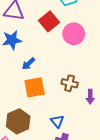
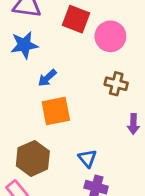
red square: (49, 21) -> (76, 19), turned -30
brown cross: (70, 83) -> (116, 84), moved

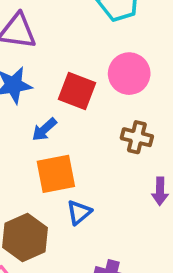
red square: (76, 19) -> (77, 91), moved
blue triangle: (87, 158) -> (79, 212), moved, turned 30

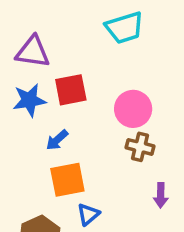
pink circle: (129, 74) -> (133, 109), moved
red square: (77, 91) -> (71, 90), moved, turned -32

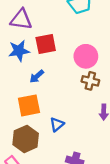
orange square: (67, 180) -> (29, 105), moved

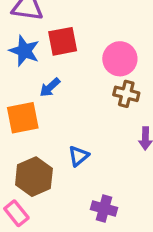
blue star: (19, 51) -> (24, 51), turned 30
orange square: (29, 105) -> (23, 118), moved

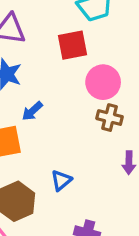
red square: (63, 41) -> (72, 45), moved

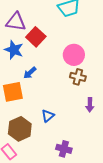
red square: (72, 45) -> (36, 37), moved, turned -36

